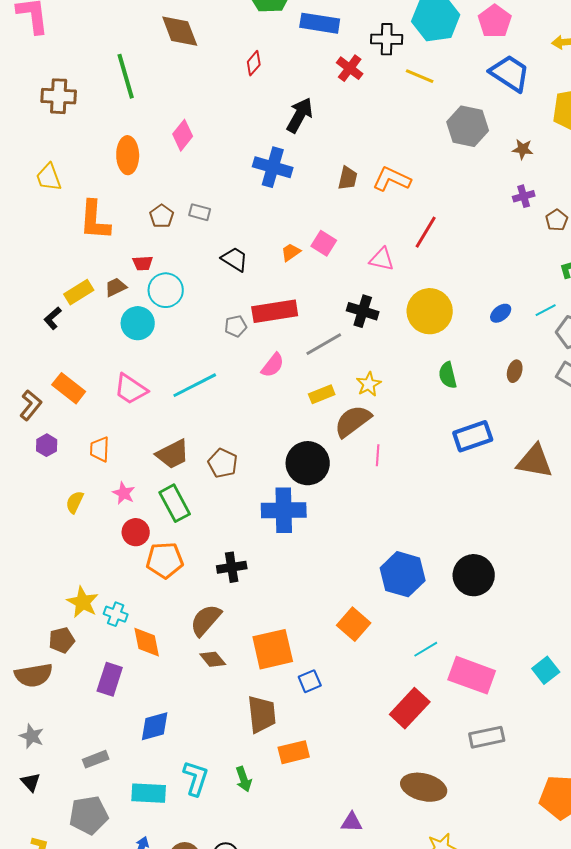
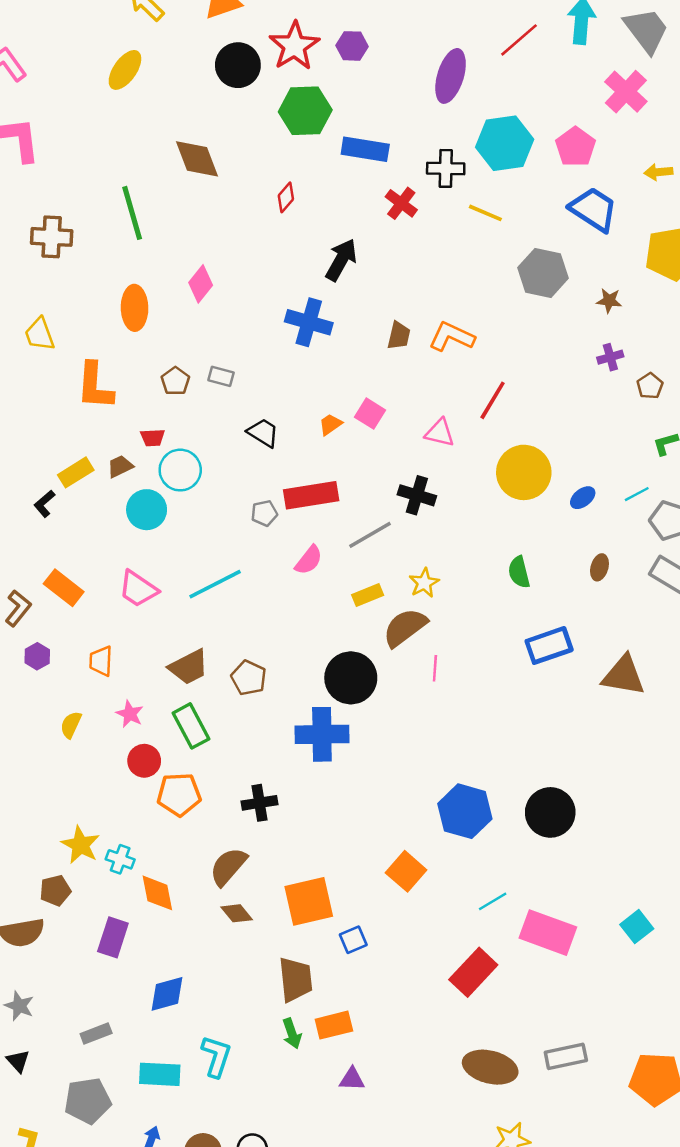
yellow circle: (430, 311) -> (524, 472), moved
gray rectangle: (487, 737) -> (566, 1056), moved
green arrow: (244, 779) -> (292, 1033), moved
purple triangle: (352, 822) -> (352, 1079), moved

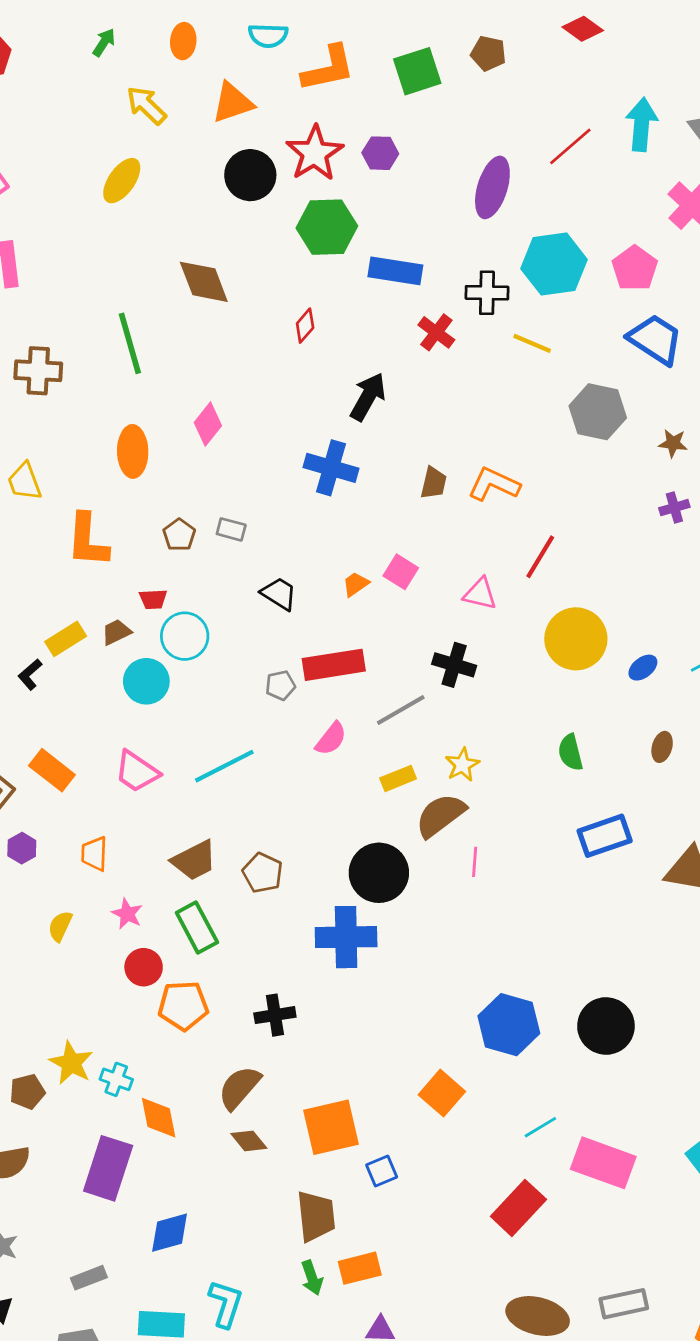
brown pentagon: (55, 891) -> (27, 1092), moved
purple rectangle: (113, 937) -> (108, 1168), size x1.4

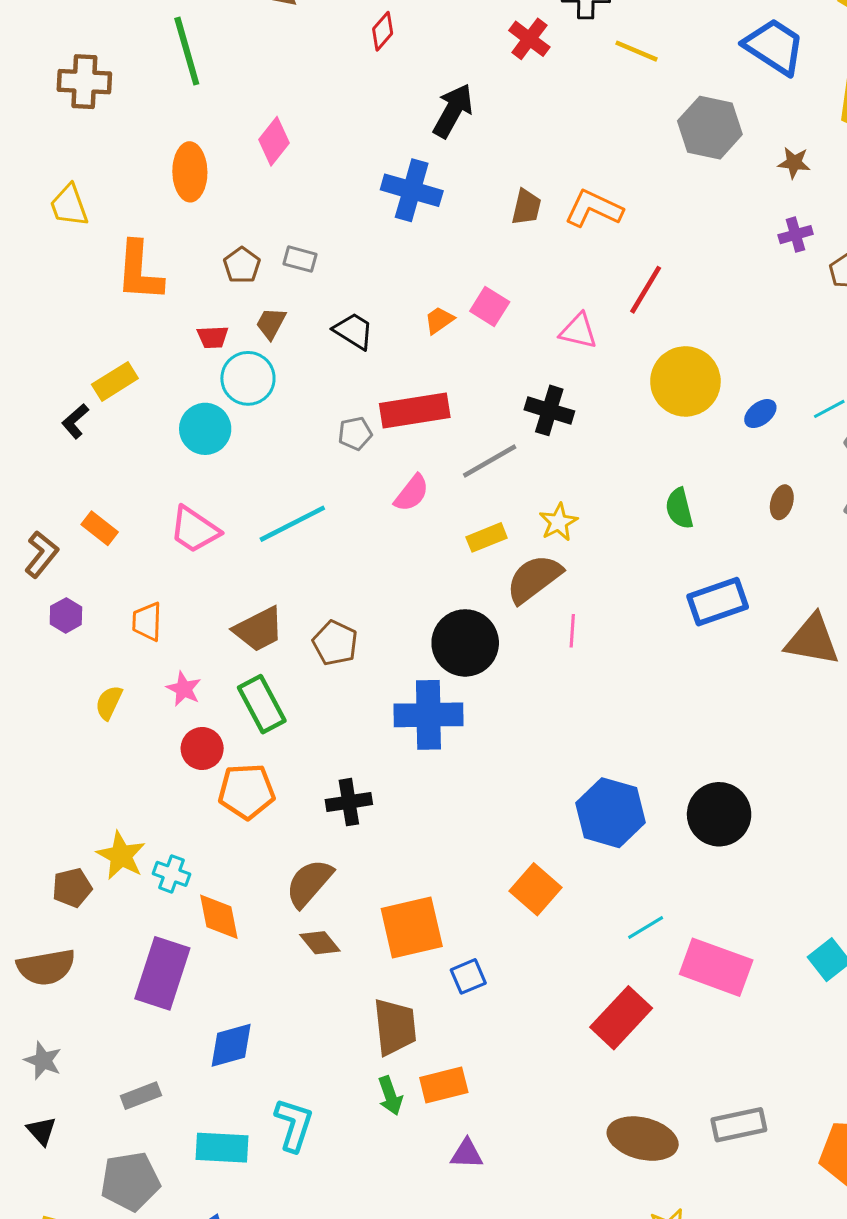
brown trapezoid: (116, 632) -> (271, 323), moved, turned -36
orange rectangle: (52, 770) -> (100, 528), size x0.7

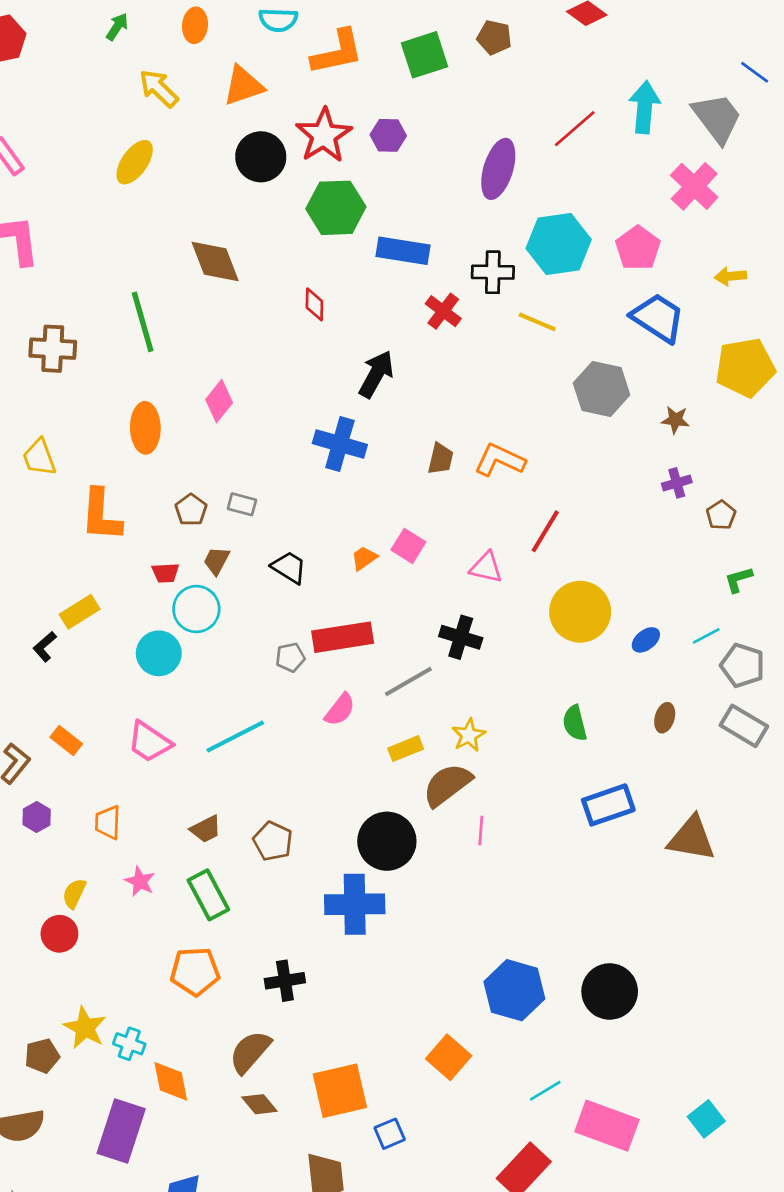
red diamond: (383, 31) -> (314, 304), turned -40
brown trapezoid: (259, 629) -> (206, 829), size x0.7
red circle: (202, 749) -> (59, 934), moved

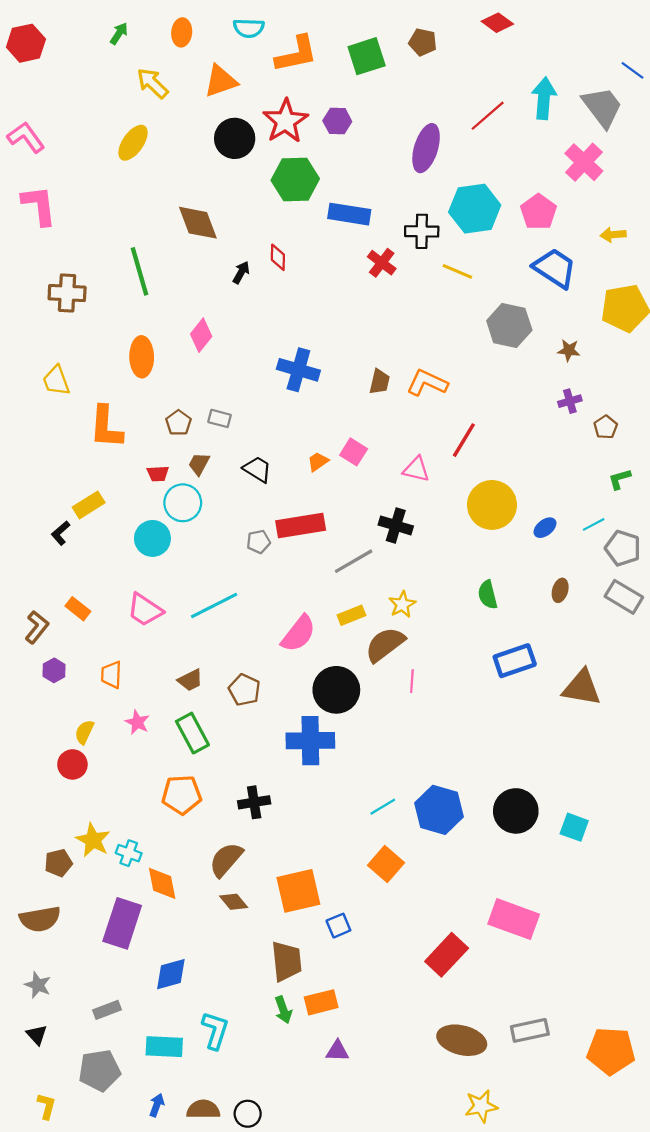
black arrow: (376, 374) -> (241, 272), moved, size x0.6
pink semicircle: (340, 710) -> (298, 634), moved, size x1.4
cyan line: (545, 1091) -> (383, 807), moved
cyan square: (706, 1119) -> (574, 827), moved, turned -32

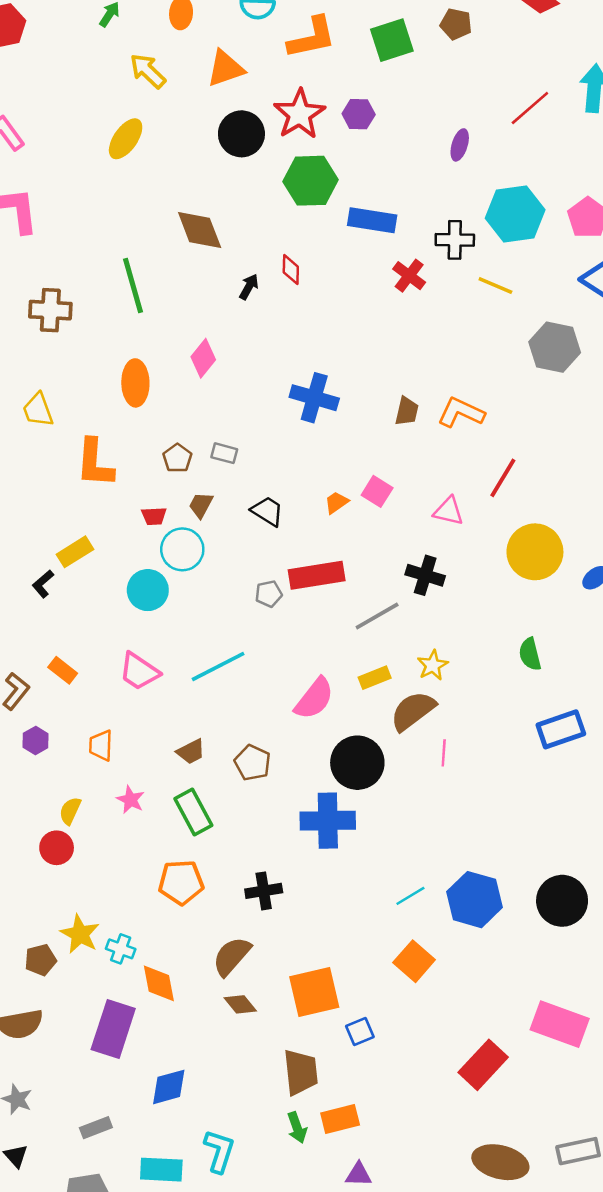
purple ellipse: (426, 148) -> (460, 145), size x0.6

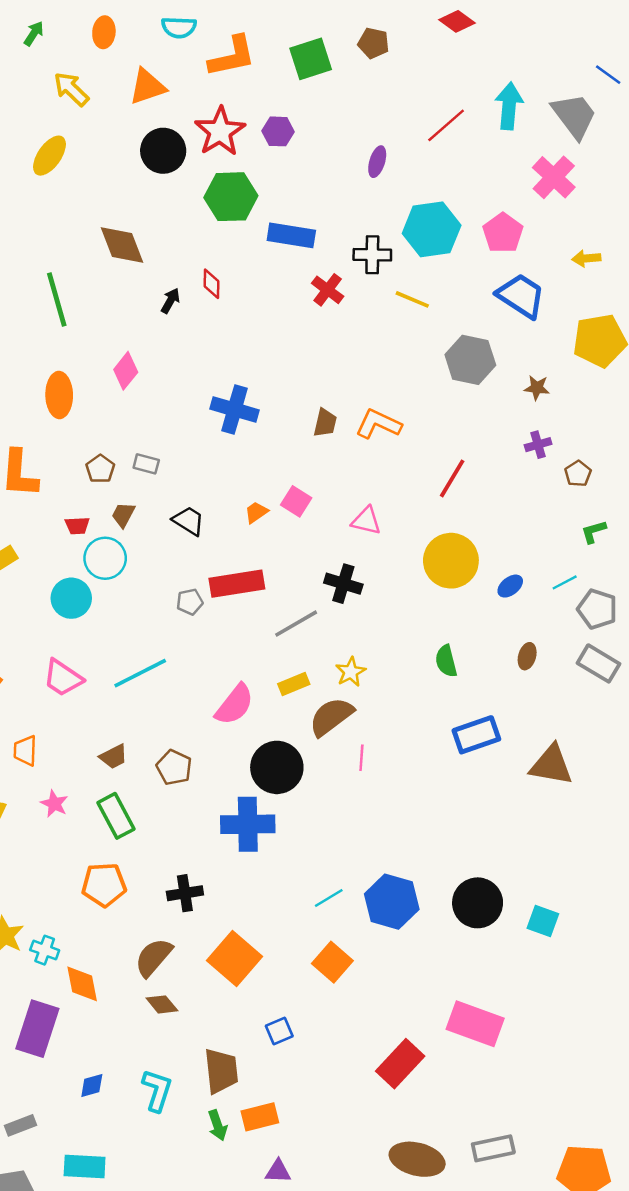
red line: (503, 478) -> (452, 478), moved
orange square: (314, 992) -> (234, 958), moved, turned -36
blue diamond: (169, 1087) -> (92, 1085), size x0.7
cyan L-shape: (219, 1151) -> (157, 1090), moved

